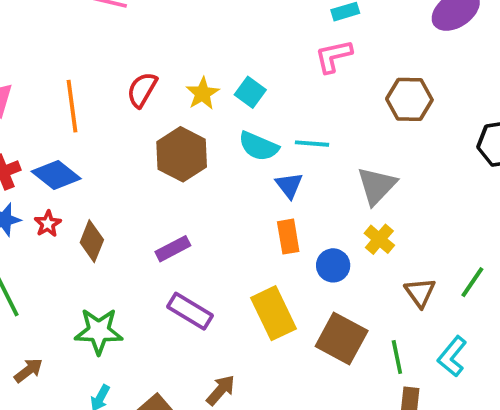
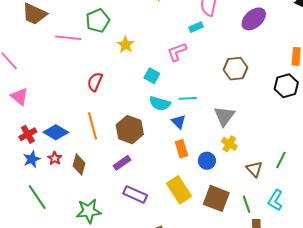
pink L-shape: (333, 56) -> (177, 52), moved
yellow star: (203, 93) -> (126, 45), moved
orange line: (72, 106) -> (93, 126), moved
brown hexagon: (182, 154) -> (130, 130), moved

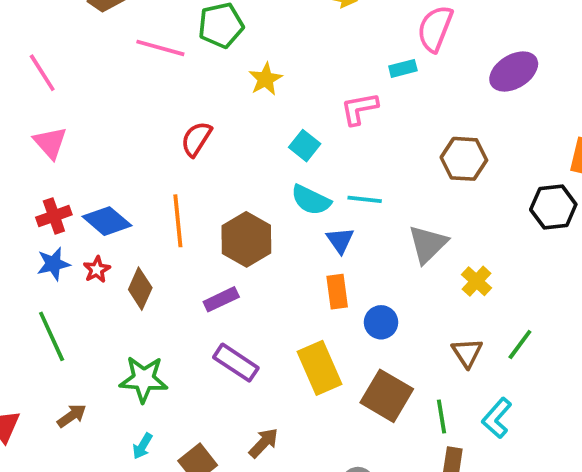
yellow cross: (229, 144) -> (477, 281), moved

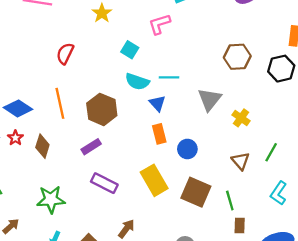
brown hexagon: (464, 159) -> (237, 57), moved
cyan L-shape: (497, 418) -> (279, 193), moved

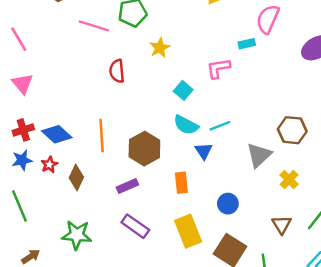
red semicircle: (65, 53) -> (117, 71), moved, turned -40
brown hexagon: (237, 57) -> (292, 130), moved
cyan line: (169, 77) -> (220, 126), turned -30
orange rectangle: (159, 134) -> (181, 183), moved

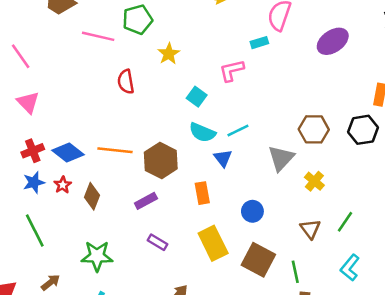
orange line: (102, 135) -> (115, 150), turned -76
purple rectangle: (135, 226) -> (158, 242), size x0.7

